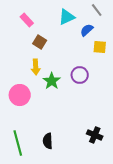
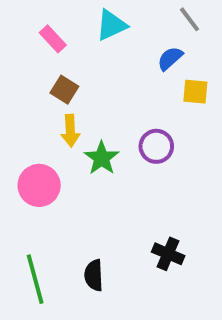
cyan triangle: (67, 17) -> (111, 25), moved
brown square: (40, 42) -> (64, 90), moved
black cross: (95, 135) -> (168, 254), moved

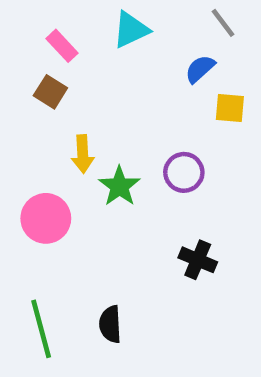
brown square: (64, 90) -> (50, 92), moved
black cross: (168, 254) -> (198, 260), moved

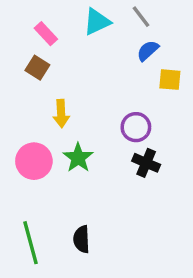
gray line: (223, 23) -> (141, 17), moved
green star: (119, 186) -> (78, 158), moved
black cross: (198, 260) -> (146, 163), moved

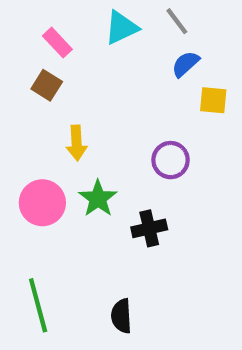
black cross: (146, 163) -> (149, 228), moved, turned -36
black semicircle: (82, 239) -> (121, 316), moved

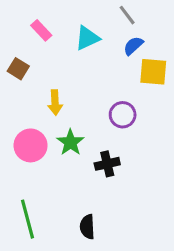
cyan triangle: (121, 28) -> (87, 38), moved
brown square: (47, 85) -> (18, 69), moved
yellow square: (213, 100) -> (153, 72), size x1.4

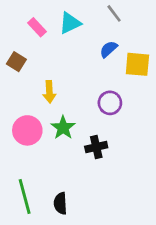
cyan triangle: (87, 38) -> (70, 23), moved
blue semicircle: (133, 46) -> (109, 49), moved
black semicircle: (87, 227) -> (60, 203), moved

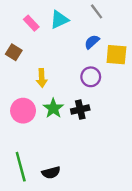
purple circle: (110, 103) -> (91, 77), moved
black cross: (96, 147) -> (80, 110), moved
black semicircle: (60, 203) -> (51, 173), turned -102

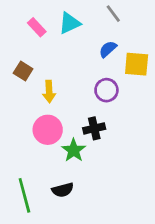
brown square: (14, 52) -> (23, 71), moved
green star: (53, 108) -> (74, 150), moved
pink circle: (23, 111) -> (48, 130), moved
black semicircle: (51, 173) -> (63, 190), moved

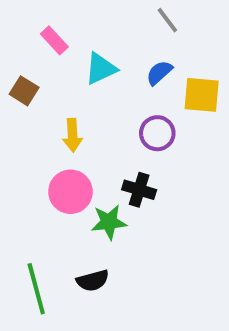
cyan triangle: (70, 23) -> (101, 69), moved
brown square: (23, 71) -> (24, 91), moved
black cross: (94, 128) -> (139, 190), turned 30
green star: (74, 150) -> (109, 222), turned 30

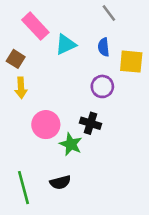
pink rectangle: (54, 40) -> (35, 26), size x1.5
blue semicircle: (159, 73) -> (104, 47), turned -54
yellow arrow: (72, 135) -> (21, 88), moved
green star: (109, 222) -> (71, 144), turned 30

